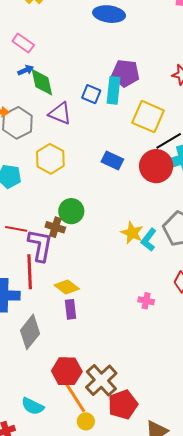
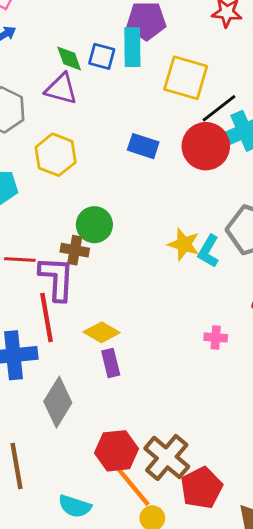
green diamond: (42, 82) -> (69, 59), moved, size x0.7

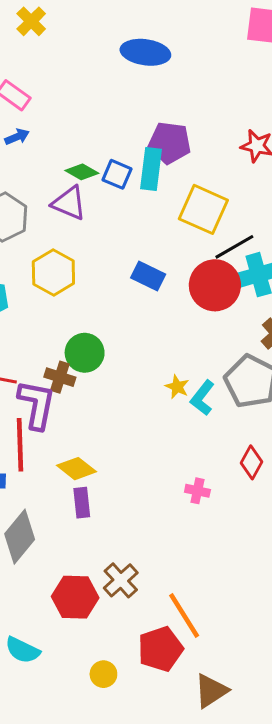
green diamond: (69, 59) -> (82, 172), turned -48
yellow star: (184, 244) -> (177, 387), size x0.7
brown cross: (167, 457) -> (121, 580), moved, size x0.7
orange line: (133, 487) -> (184, 615), moved

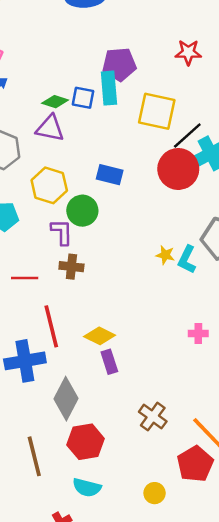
blue rectangle: (148, 276) -> (110, 175), moved
green circle: (85, 353) -> (82, 211), moved
purple L-shape: (37, 405) -> (62, 232), moved, size x0.7
red hexagon: (75, 597) -> (86, 442), moved

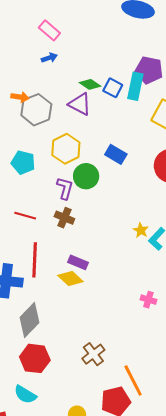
purple rectangle: (109, 362) -> (78, 262), moved, turned -66

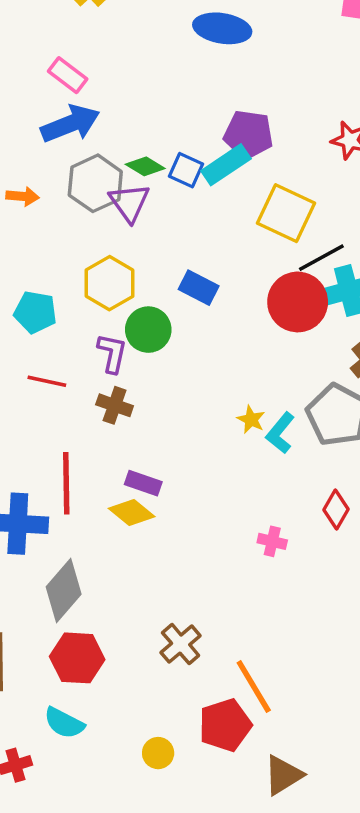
blue arrow: (49, 58) -> (70, 124), size x2.0
cyan rectangle: (135, 86) -> (226, 165), turned 48
purple triangle: (80, 104) -> (129, 203), turned 30
gray hexagon: (36, 110) -> (95, 183), moved
red line: (25, 216) -> (47, 381), moved

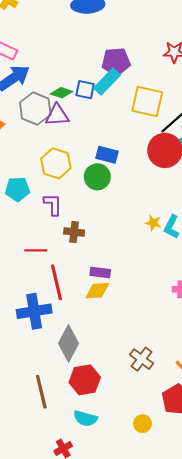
purple triangle: (129, 203) -> (57, 115), turned -45
green circle: (148, 330) -> (97, 177), moved
purple L-shape: (112, 353) -> (53, 204), moved
red line: (47, 381) -> (36, 250), moved
yellow diamond: (132, 512) -> (97, 291), turned -30

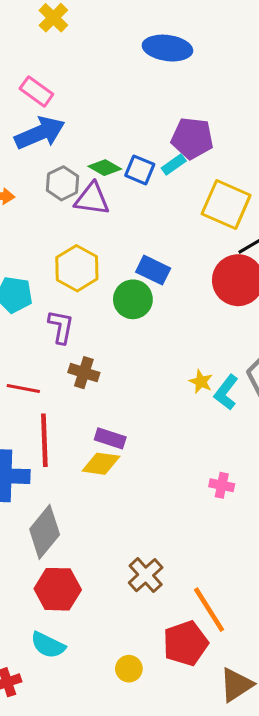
cyan rectangle: (107, 82) -> (174, 165), size x0.6
gray hexagon: (35, 109) -> (63, 183), size x0.7

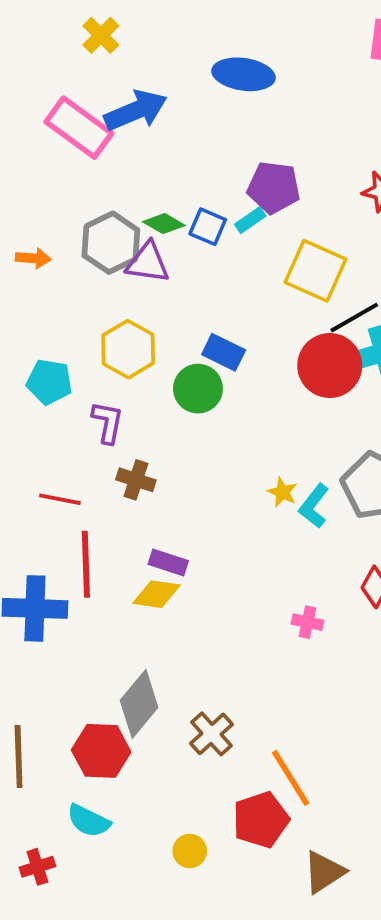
pink rectangle: (36, 91) -> (79, 128), size x1.6
blue arrow: (40, 133) -> (136, 111), moved
gray hexagon: (63, 183) -> (111, 243), size x1.4
gray diamond: (45, 532) -> (139, 704), moved

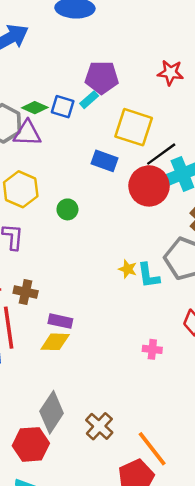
blue rectangle: (224, 352) -> (105, 161), moved
green circle: (198, 389) -> (67, 209), size x0.7
brown cross: (136, 480) -> (26, 292), moved
cyan L-shape: (314, 506) -> (148, 276), turned -40

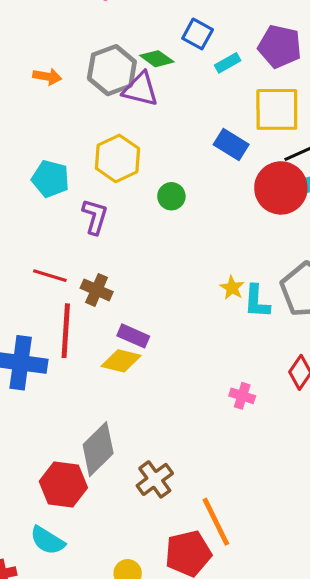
purple pentagon: (102, 77) -> (280, 46), moved
blue square: (63, 107) -> (198, 34), moved
yellow square: (134, 127) -> (277, 109), turned -30

